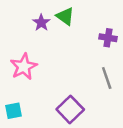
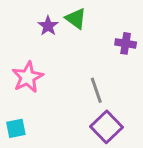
gray line: (107, 78) -> (96, 90), moved
purple square: (70, 109) -> (107, 127), moved

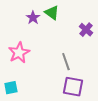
purple cross: (126, 43) -> (86, 30), turned 32
purple square: (107, 127) -> (73, 87), turned -35

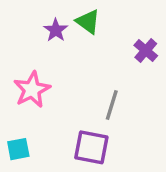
gray line: (66, 62) -> (112, 105), turned 36
purple square: (73, 87) -> (91, 147), moved

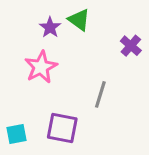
pink star: (32, 90) -> (41, 67), moved
purple square: (91, 147) -> (62, 128), moved

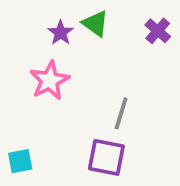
purple cross: (131, 46) -> (158, 31), moved
purple square: (62, 128) -> (106, 157), moved

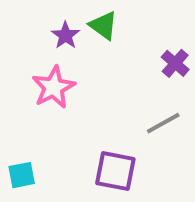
purple cross: (158, 31) -> (175, 63), moved
gray line: (121, 113) -> (163, 123), moved, turned 44

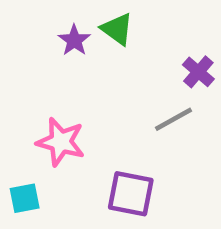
pink star: (54, 87) -> (61, 142), moved, turned -30
gray line: (163, 123) -> (174, 119), moved

